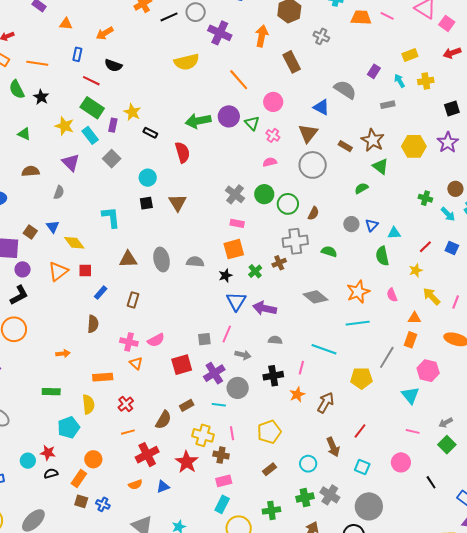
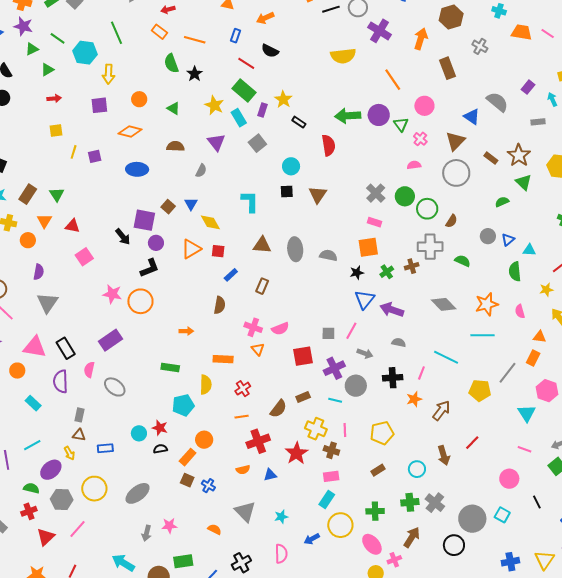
cyan square: (362, 467) -> (502, 515), moved

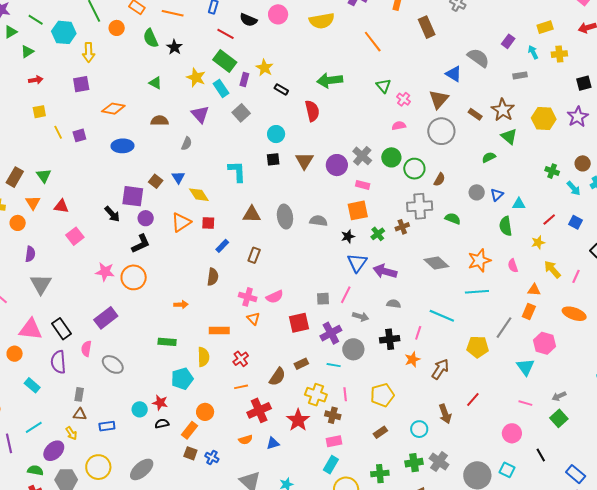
orange circle: (139, 99) -> (117, 28), moved
pink circle: (424, 106) -> (278, 14), moved
purple circle: (379, 115) -> (337, 165), moved
yellow line: (74, 152) -> (58, 132), turned -40

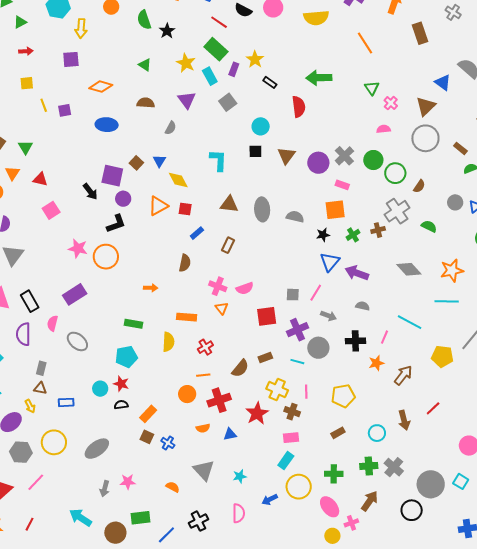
brown rectangle: (475, 114) -> (460, 148), moved
gray cross: (420, 206) -> (397, 211), turned -35
cyan pentagon: (182, 379) -> (126, 357), moved
orange circle: (205, 412) -> (187, 394), moved

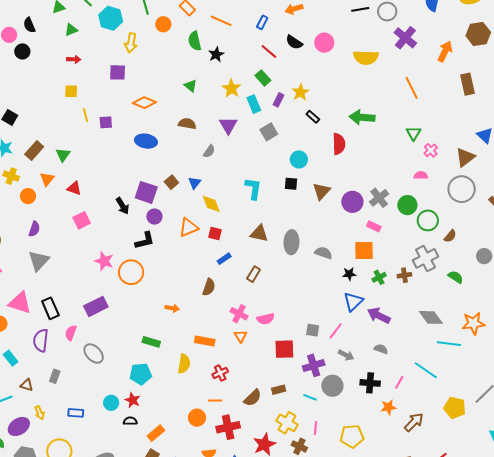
green rectangle: (216, 49) -> (263, 78), size x0.7
cyan line: (447, 301) -> (449, 344), moved
brown triangle: (40, 388) -> (27, 385), moved

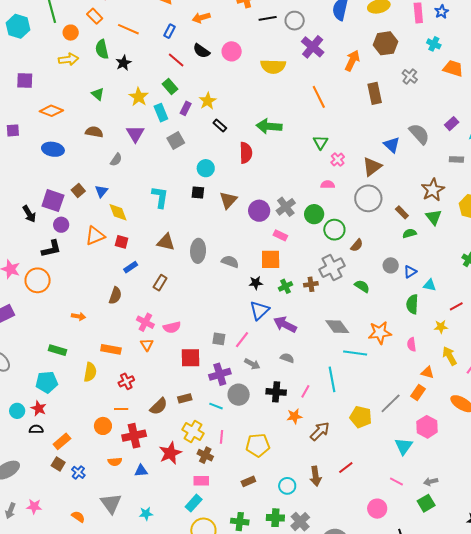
yellow arrow: (131, 43) -> (68, 59), moved, turned -108
cyan line: (426, 370) -> (332, 379), turned 45

